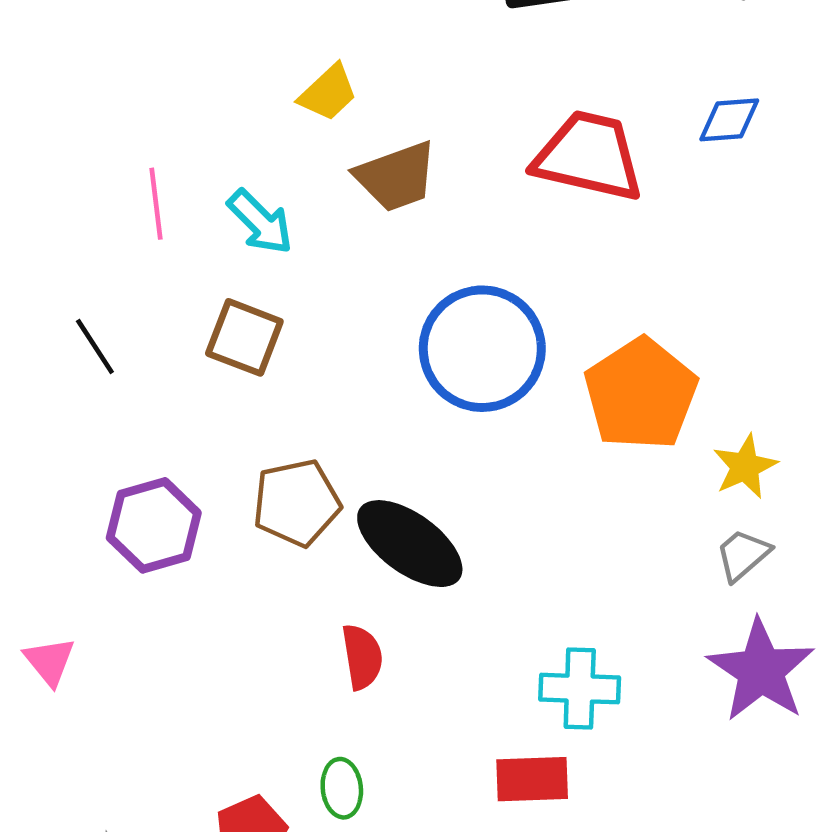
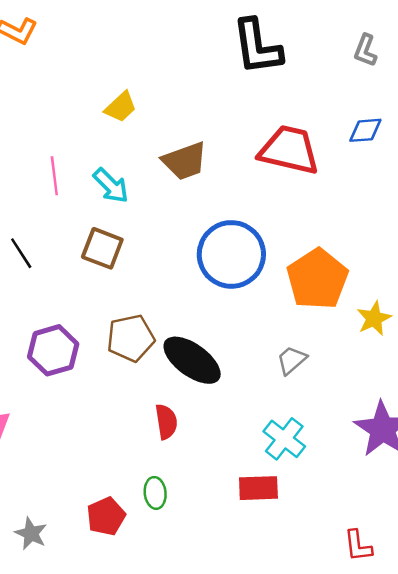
yellow trapezoid: (328, 93) -> (121, 107), moved
gray trapezoid: (743, 555) -> (292, 360), moved
cyan cross: (580, 689) -> (284, 439), turned 36

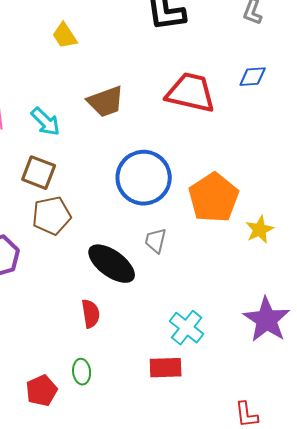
yellow trapezoid: (121, 107) -> (65, 36), moved, turned 100
brown pentagon: (131, 338) -> (52, 216), moved
gray trapezoid: (292, 360) -> (156, 241), moved, turned -36

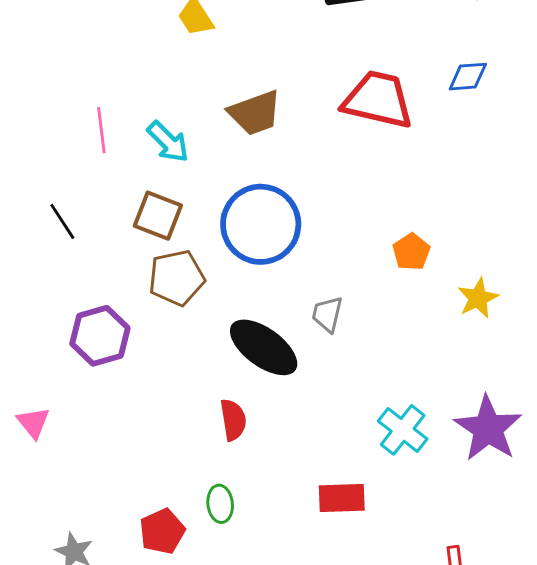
blue circle: (144, 178) -> (261, 224), moved
orange pentagon: (214, 198) -> (411, 252), size x0.5
cyan cross: (187, 328) -> (403, 430), moved

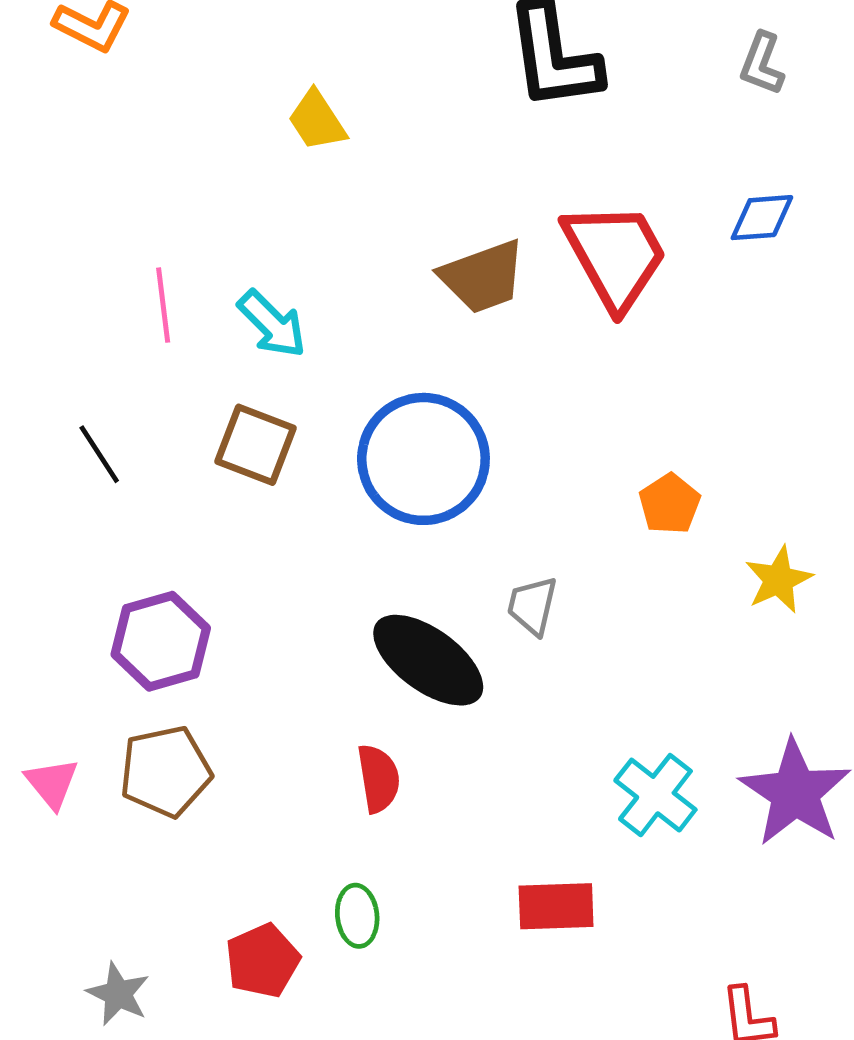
red trapezoid: (378, 100) -> (615, 255), turned 48
brown trapezoid: (255, 113) -> (483, 277), moved
brown pentagon: (177, 278) -> (165, 771), moved

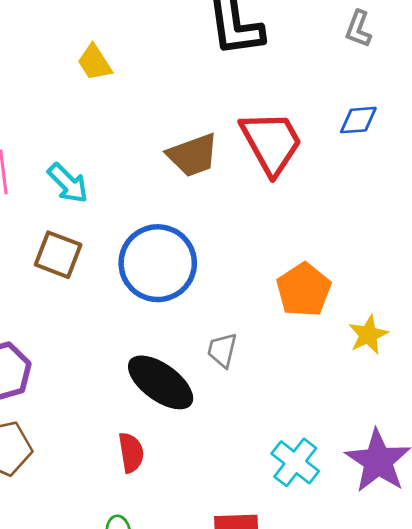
orange pentagon: (670, 504) -> (304, 290), size x1.5

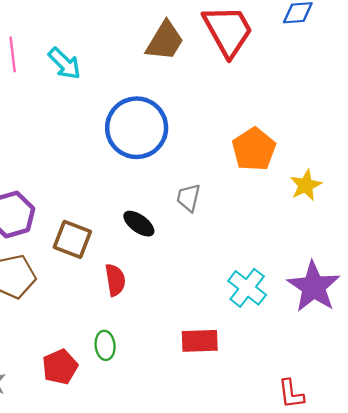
brown trapezoid: (193, 155) -> (165, 41), turned -39
brown square: (58, 255) -> (72, 239), moved
black ellipse: (161, 382) -> (139, 224), size x0.6

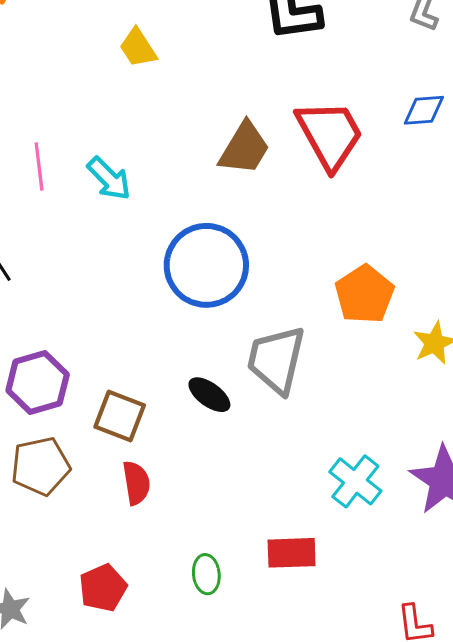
gray trapezoid: (188, 198) -> (276, 360), size x1.8
red semicircle: (115, 280) -> (136, 483), moved
green ellipse: (105, 345) -> (206, 574), moved

